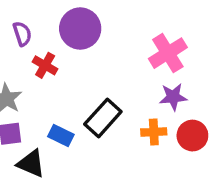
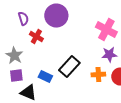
pink cross: (168, 53) -> (106, 30), turned -30

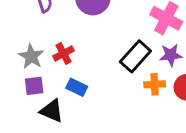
red cross: (36, 36) -> (63, 53), moved, turned 32
black rectangle: (69, 66) -> (135, 56), moved

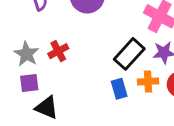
blue rectangle: (77, 87) -> (119, 89), moved, turned 48

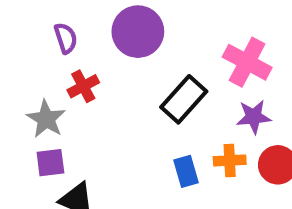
red cross: (58, 51) -> (83, 86), moved
black rectangle: (129, 54) -> (184, 99), moved

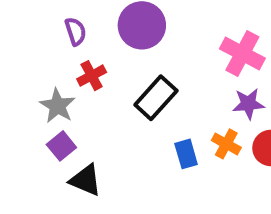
black rectangle: (184, 99) -> (156, 98), moved
orange cross: (230, 160) -> (226, 144), turned 32
purple square: (50, 163) -> (61, 146), turned -32

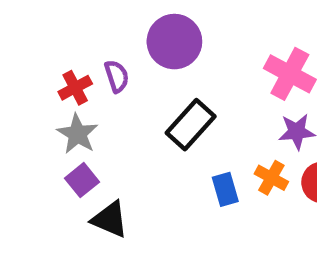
purple semicircle: (76, 31) -> (117, 76), moved
red cross: (92, 76) -> (75, 88), moved

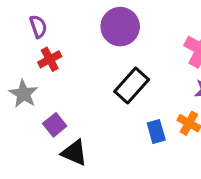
purple semicircle: (117, 76) -> (38, 27), moved
gray star: (77, 134) -> (24, 94), moved

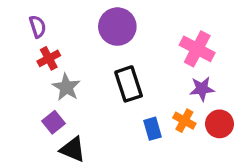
black rectangle: (132, 86) -> (129, 84), turned -60
gray star: (24, 94) -> (66, 87), moved

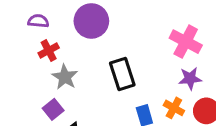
purple semicircle: (38, 27) -> (38, 21), turned -66
purple circle: (117, 27) -> (91, 21), moved

